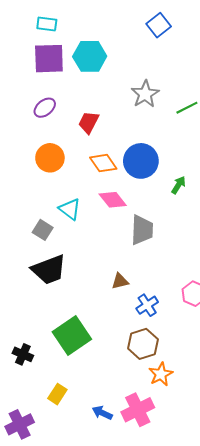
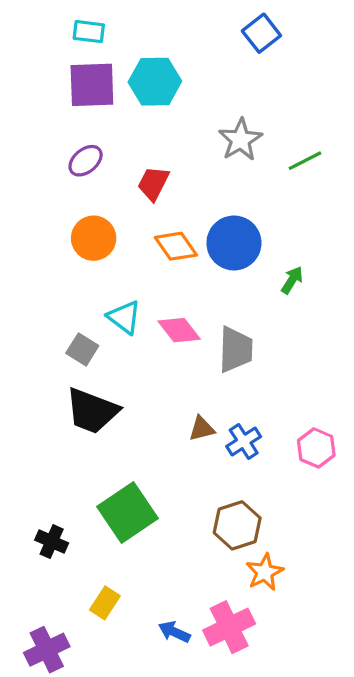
pink diamond: (113, 200) -> (179, 330), moved
black trapezoid: (49, 270) -> (92, 411), turned 42
blue cross: (147, 305) -> (244, 441), moved

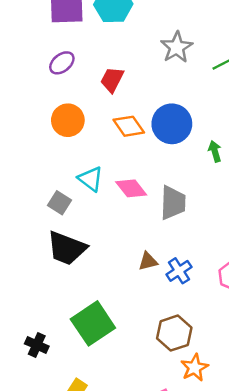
green arrow: (292, 280) -> (215, 151), turned -48

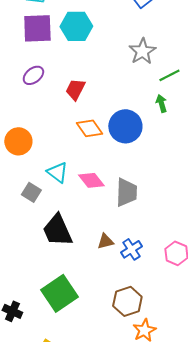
gray star: (177, 47) -> (142, 51), moved
orange circle: (68, 120) -> (18, 141), moved
green arrow: (215, 151) -> (161, 103), moved
black trapezoid: (67, 248) -> (57, 230), moved, turned 45

